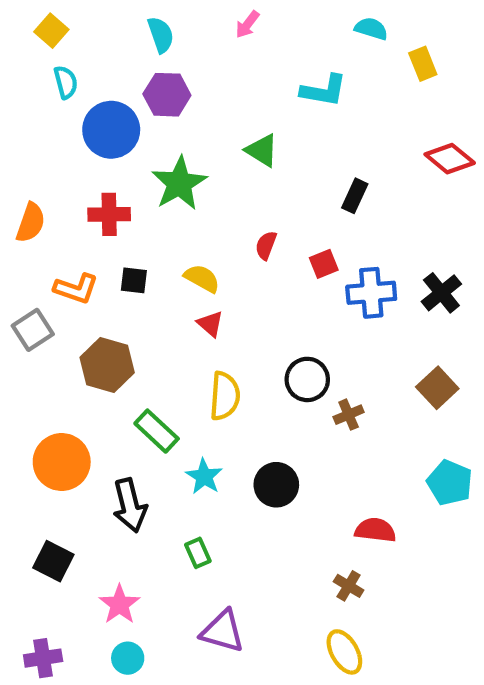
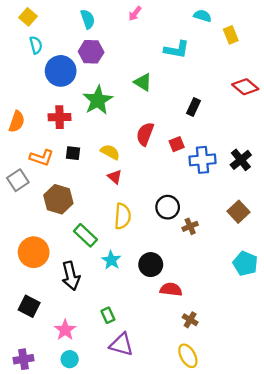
red semicircle: (266, 245) -> (145, 134), size x1.5
red semicircle: (375, 530) -> (171, 289), moved
green rectangle: (198, 553) -> (108, 315), moved

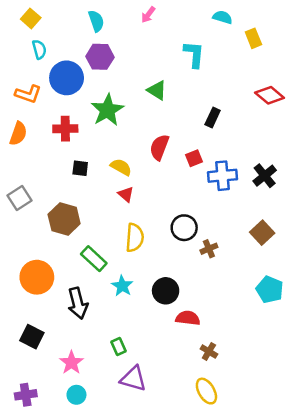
cyan L-shape: (177, 50) -> (194, 54), turned -95
orange L-shape: (42, 158) -> (28, 94), moved

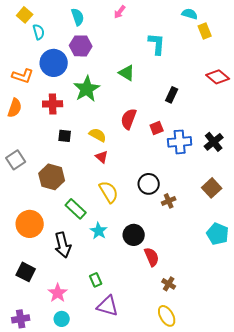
cyan semicircle: (223, 17) -> (190, 14), moved
cyan semicircle: (39, 49) -> (39, 32), moved
yellow semicircle: (135, 238) -> (109, 192), turned -35
red semicircle: (188, 318) -> (152, 257), turned 60

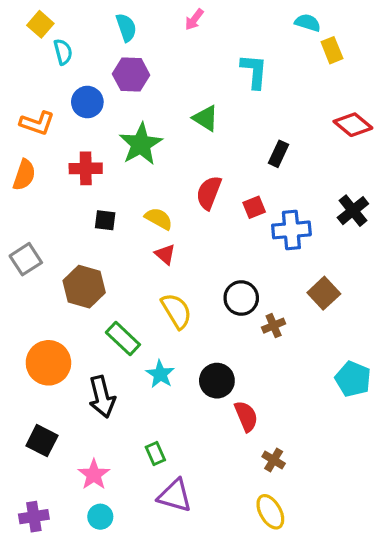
blue circle: (54, 63) -> (87, 102), size x0.7
black cross: (214, 142) -> (353, 211), moved
brown square: (212, 188) -> (324, 293), moved

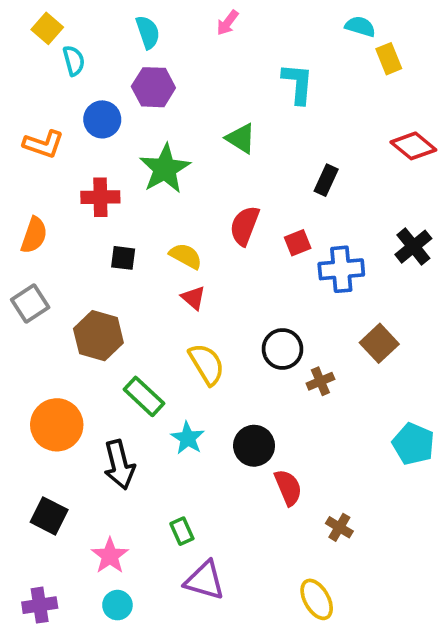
orange semicircle: (24, 175) -> (34, 235), moved
brown cross: (274, 460) -> (339, 527), moved

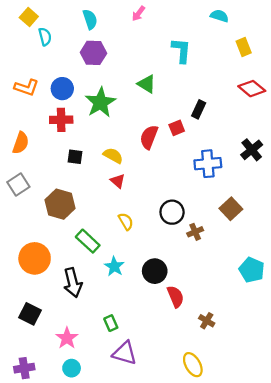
yellow rectangle: (389, 59) -> (244, 47), moved
blue circle: (102, 119) -> (62, 89), moved
red square: (298, 243) -> (177, 128), moved
yellow semicircle: (207, 364) -> (126, 221), size x0.7

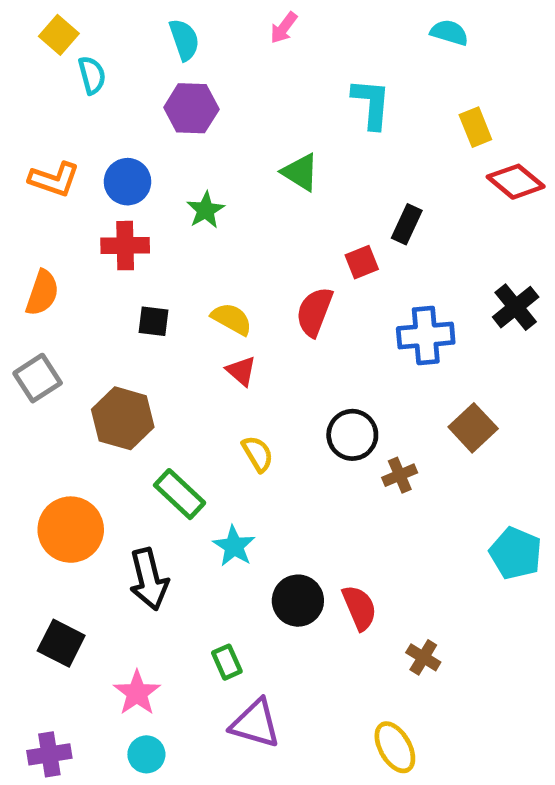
yellow rectangle: (244, 47) -> (475, 127), moved
green star: (100, 102) -> (206, 210), size x0.6
red semicircle: (149, 137) -> (314, 312), moved
black circle: (155, 271) -> (298, 601), moved

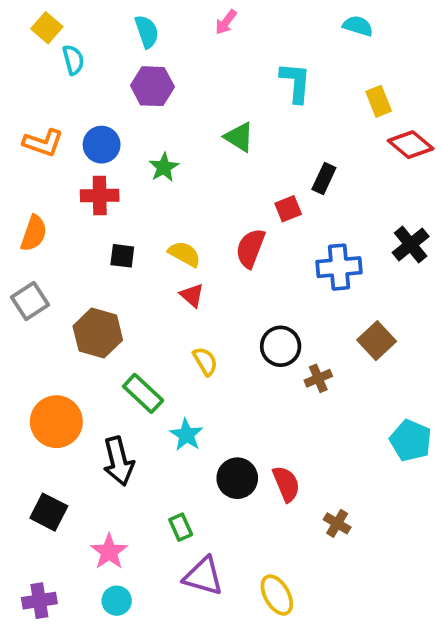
yellow ellipse: (395, 747) -> (277, 595), moved

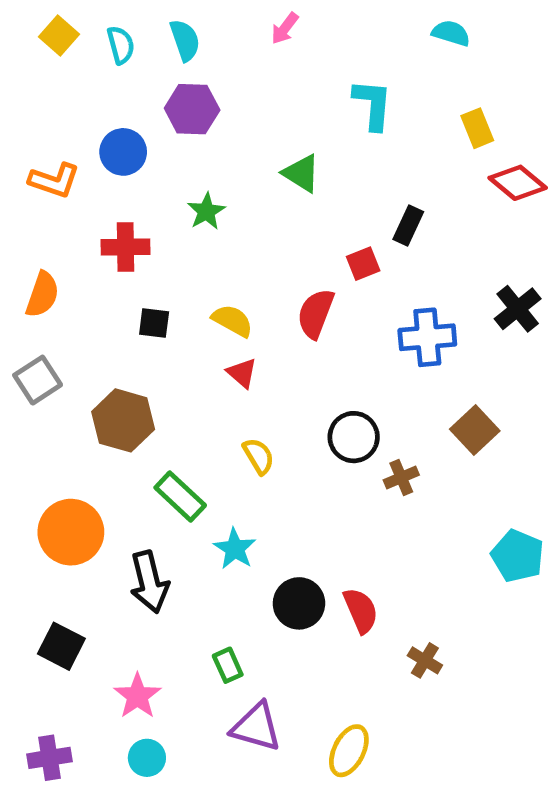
cyan semicircle: (73, 60) -> (121, 45), moved
blue circle: (102, 145) -> (123, 152), moved
yellow ellipse: (277, 595) -> (349, 751), turned 57

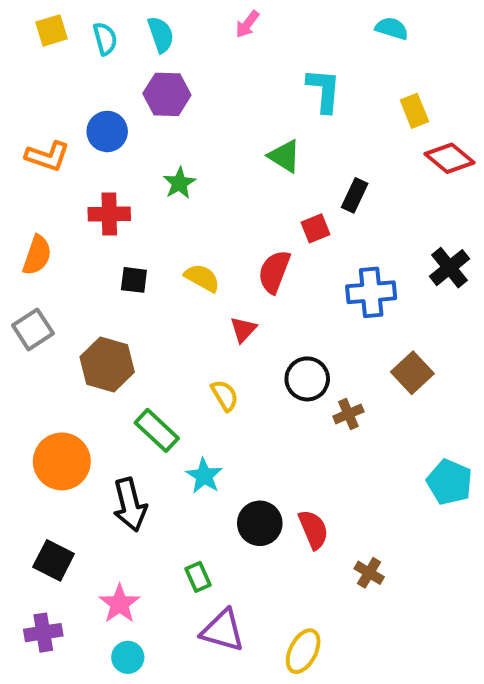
yellow square: (59, 35) -> (51, 30), turned 32
green triangle: (301, 173) -> (285, 156), moved
red triangle: (242, 373) -> (243, 329), moved, turned 32
purple cross: (49, 758) -> (43, 633), moved

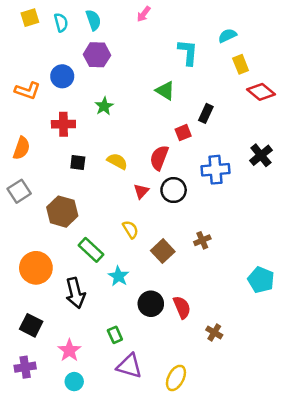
cyan semicircle: (392, 28) -> (227, 36), moved, turned -42
brown square: (412, 373) -> (163, 251), moved
black circle: (307, 379) -> (174, 190), moved

